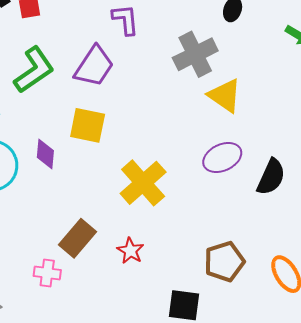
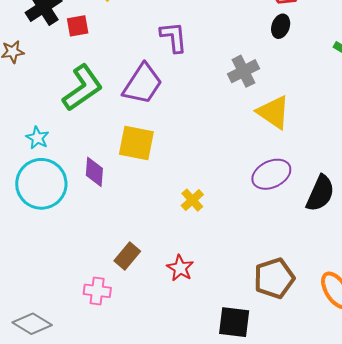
gray cross: (195, 54) -> (244, 71), size x0.7
yellow cross: (143, 183) -> (192, 200), size x0.5
brown rectangle: (78, 238) -> (127, 256), size x0.7

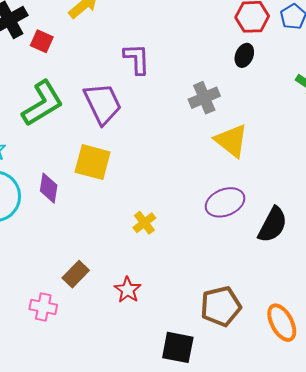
red square: (78, 26) -> (42, 41), turned 30
purple trapezoid: (143, 84) -> (103, 104), turned -63

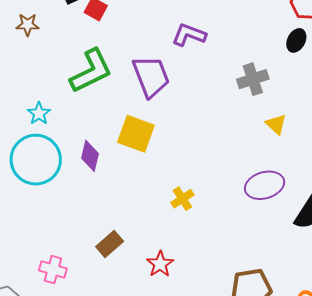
purple L-shape: (137, 59) -> (189, 35), turned -72
yellow triangle: (231, 141) -> (276, 124), size x0.6
pink cross: (43, 307) -> (53, 270), moved

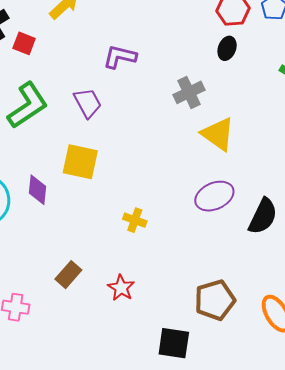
purple trapezoid: (151, 76) -> (88, 103), size x0.7
yellow triangle: (276, 124) -> (218, 134), size x1.6
yellow cross: (182, 199) -> (135, 220), turned -30

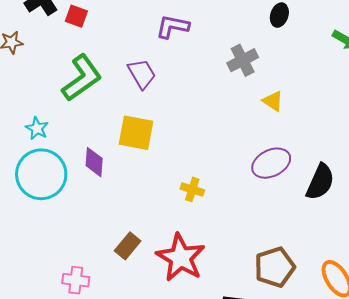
yellow triangle: (218, 134) -> (273, 101), size x0.6
red star: (121, 288) -> (181, 258), size x1.8

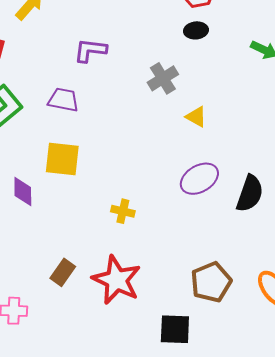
black ellipse: (279, 15) -> (196, 30), turned 70
purple trapezoid: (142, 74) -> (63, 100), turned -44

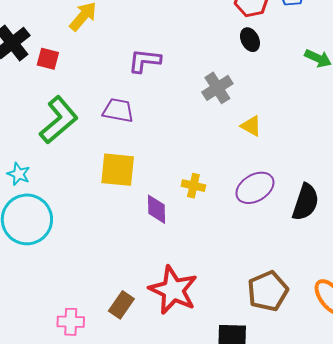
black ellipse: (196, 30) -> (250, 40), turned 70
purple diamond: (23, 191) -> (157, 209), moved
yellow cross: (123, 211) -> (193, 186), moved
brown rectangle: (63, 272) -> (121, 305), moved

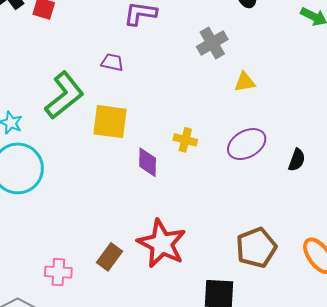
purple trapezoid: (118, 110) -> (112, 62), size x0.7
green L-shape: (59, 120) -> (64, 95), moved
yellow triangle: (251, 126) -> (245, 82), turned -40
black semicircle: (306, 202) -> (297, 160), size x0.6

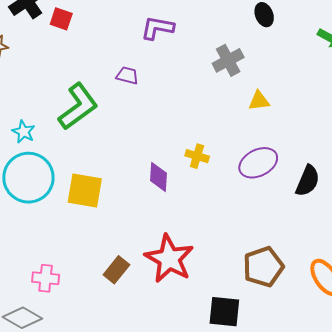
yellow square: (110, 122) -> (85, 190), moved
black semicircle: (297, 160) -> (308, 181), size x1.4
pink cross: (58, 272) -> (46, 278), moved

